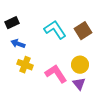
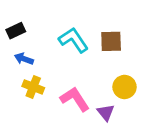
brown square: (83, 31) -> (111, 41), turned 30
yellow circle: (80, 65) -> (124, 87), moved

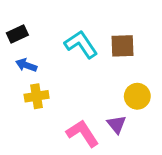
yellow cross: (33, 87) -> (37, 96), turned -30
pink L-shape: (75, 99) -> (82, 133), moved

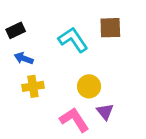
brown square: (122, 46) -> (110, 28), moved
yellow circle: (137, 96) -> (89, 86), moved

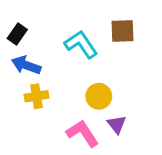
black rectangle: (16, 30) -> (17, 34), turned -30
blue arrow: (24, 58) -> (26, 65), size x1.4

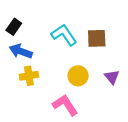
brown square: (123, 31) -> (97, 38), moved
purple triangle: (117, 124) -> (112, 77), moved

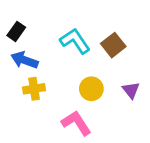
brown square: (97, 38) -> (113, 45), turned -36

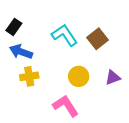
purple triangle: (131, 90) -> (113, 78), turned 49

